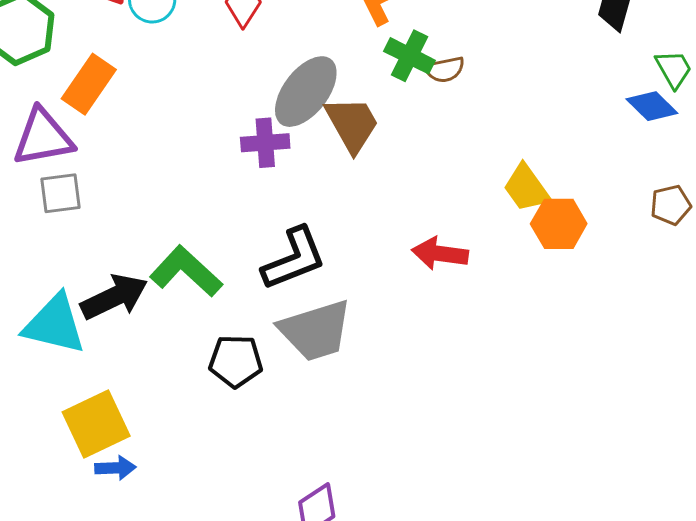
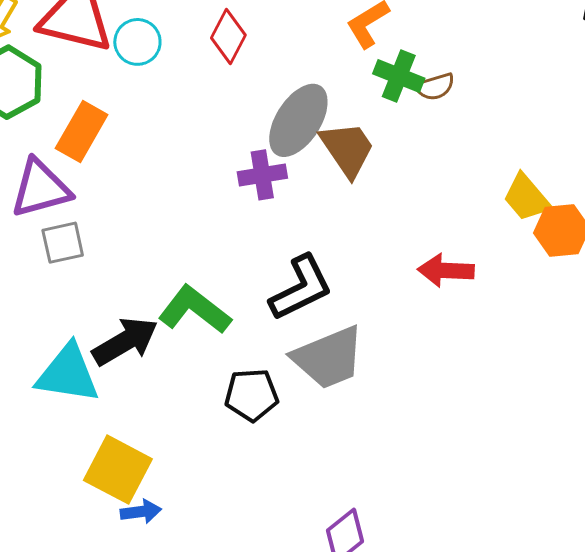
yellow square: (96, 424) -> (118, 470), turned -32

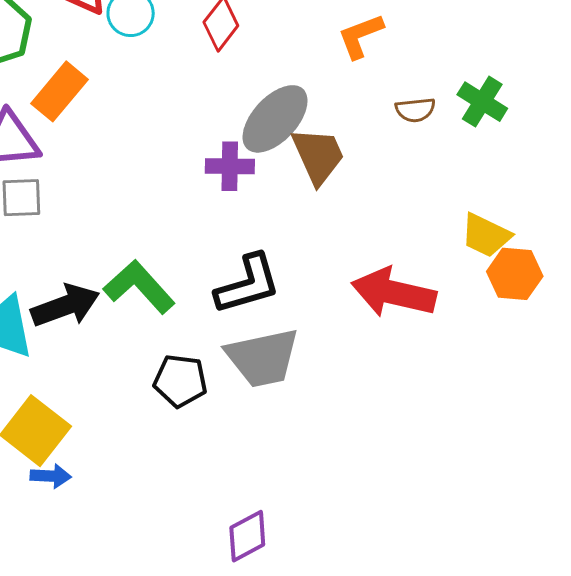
green cross: (399, 76) -> (482, 102), moved
yellow trapezoid: (527, 198) -> (486, 235), turned -34
red arrow: (446, 270) -> (394, 293), size x1.5

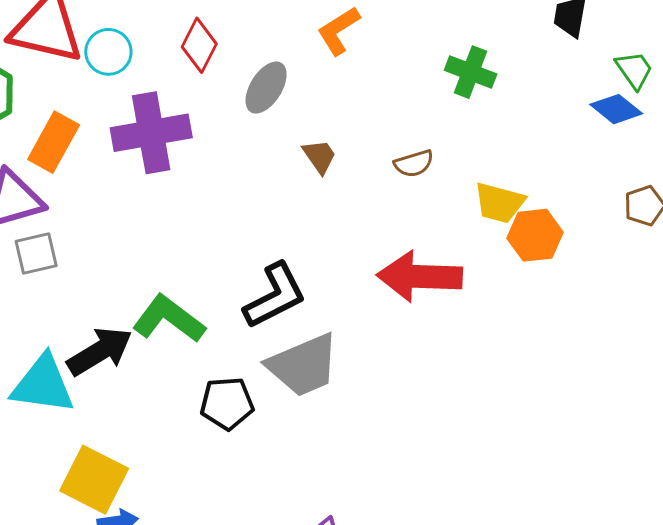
brown semicircle: (415, 110) -> (414, 164), moved
gray ellipse: (275, 119) -> (266, 88), moved, size x0.7
brown trapezoid: (318, 156) -> (320, 156), size x0.6
purple cross: (230, 166) -> (151, 133), moved, size x1.6

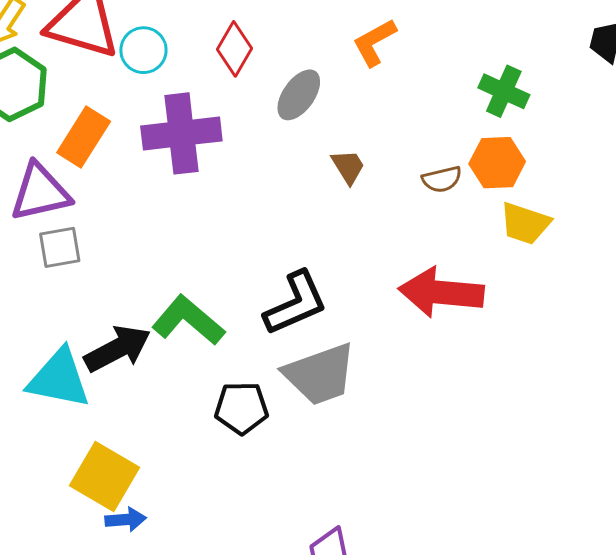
orange hexagon: (535, 235) -> (497, 163), moved

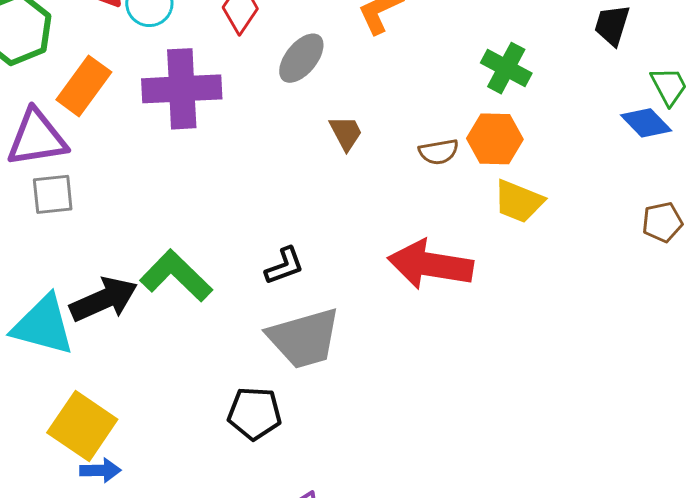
black L-shape: (296, 303) -> (284, 266), size x0.6
black pentagon: (241, 408) -> (255, 413), moved

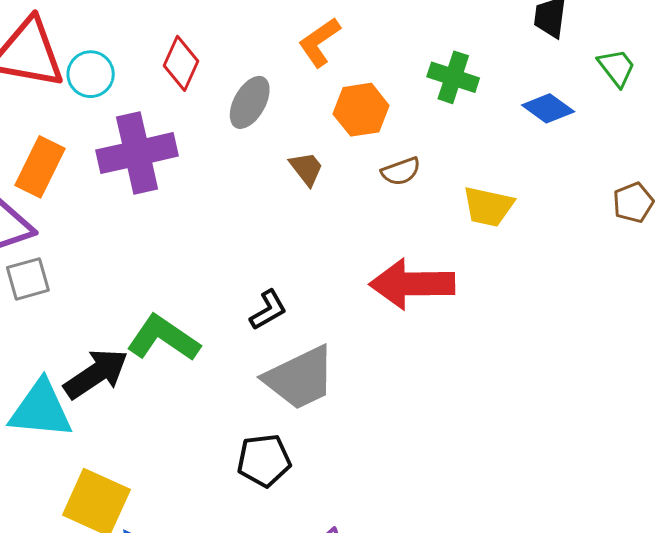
blue diamond: (646, 123) -> (548, 108), moved
orange hexagon: (495, 139) -> (361, 110), moved

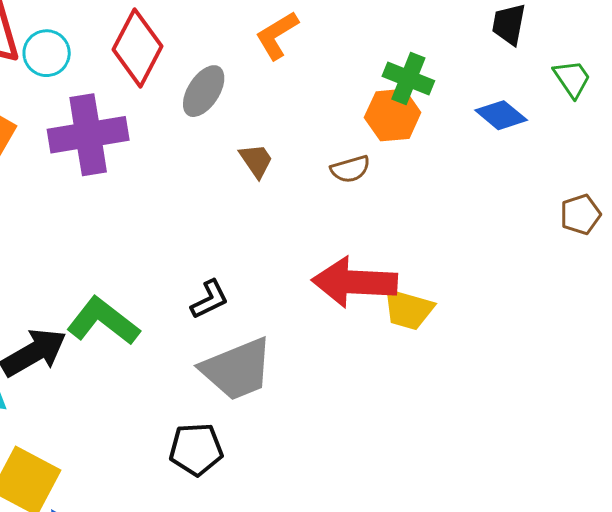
red diamond: (181, 63) -> (137, 48), size x1.4
orange hexagon: (361, 110) -> (393, 115), moved
yellow trapezoid: (488, 207) -> (408, 309), moved

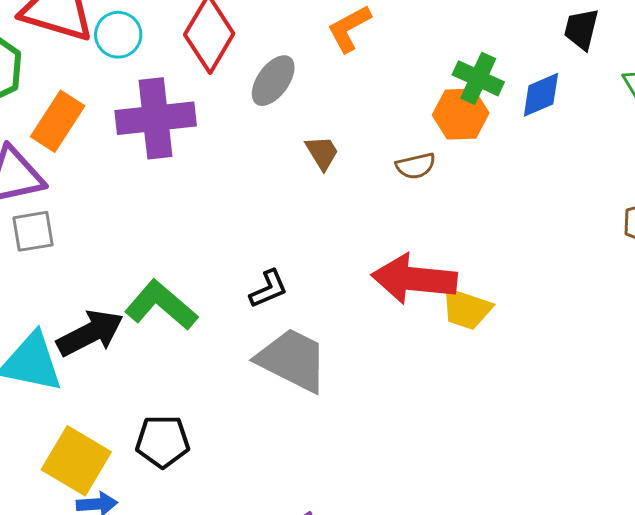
blue diamond: (501, 115) -> (541, 95), moved, turned -66
gray trapezoid: (237, 369) -> (292, 360), turned -134
black pentagon: (196, 449) -> (163, 441), moved

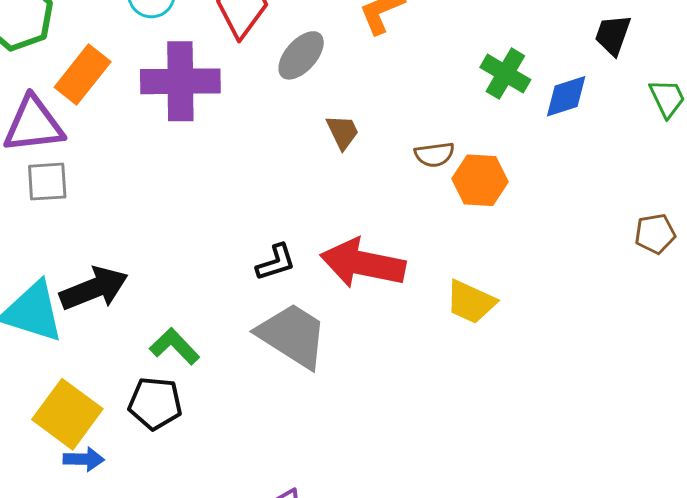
orange hexagon: (461, 114) -> (480, 180), moved
red arrow: (414, 279) -> (363, 263), moved
green L-shape: (161, 305) -> (175, 346), moved, size x0.7

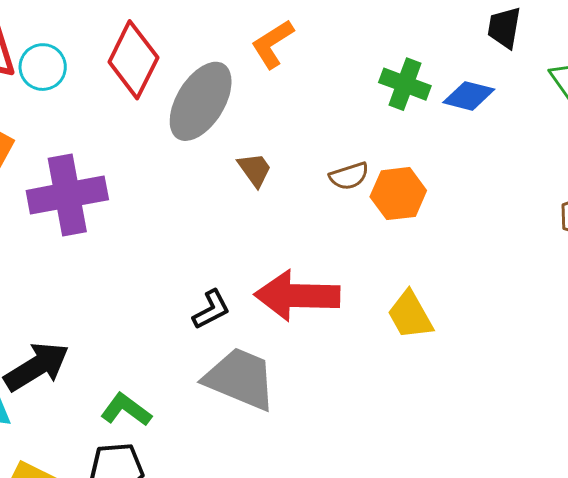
gray ellipse: (301, 55) -> (201, 101), size x1.5
purple cross: (180, 81) -> (67, 195), moved
blue diamond: (566, 96) -> (469, 96), turned 42
yellow trapezoid: (471, 302) -> (410, 315), turned 46

